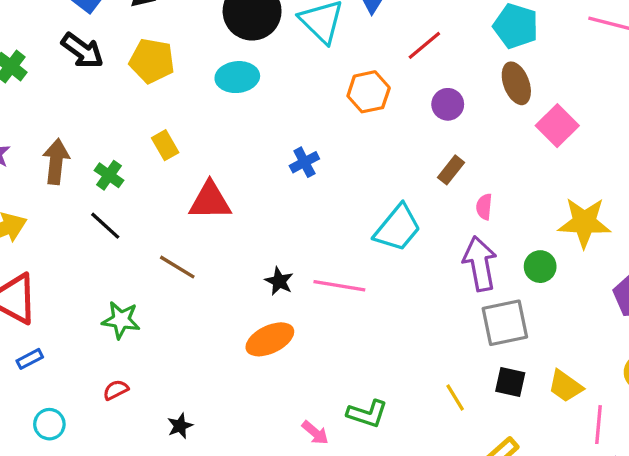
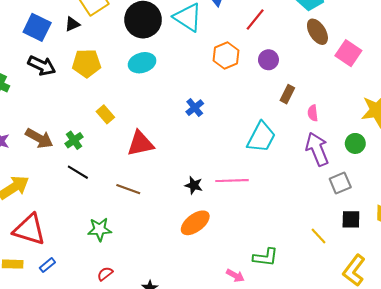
purple circle: (448, 104) -> (268, 60), moved
brown arrow: (56, 161) -> (39, 138), turned 124
green cross: (109, 175) -> (74, 140), turned 30
gray square: (505, 323) -> (340, 183), size x0.7

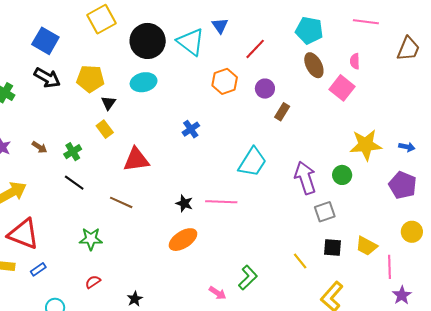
black triangle: (72, 24) -> (108, 103), moved, turned -35
brown rectangle: (287, 94) -> (282, 112), moved
pink semicircle: (313, 113) -> (355, 61), moved
brown arrow: (39, 138) -> (39, 147), size x0.6
green L-shape: (265, 257) -> (248, 278), turned -55

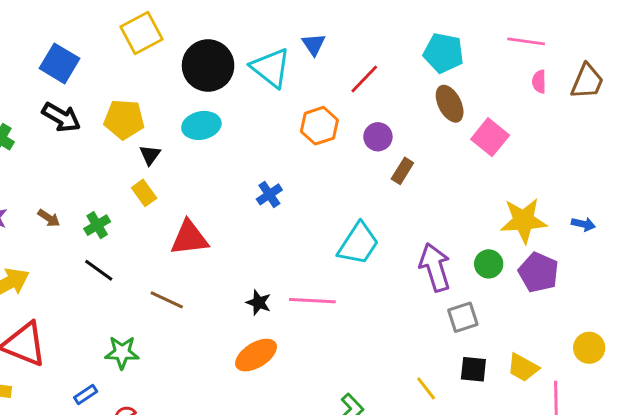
pink semicircle: (355, 61) -> (539, 82), moved
purple pentagon: (403, 185) -> (538, 272), moved
blue rectangle: (38, 269) -> (86, 394), moved

